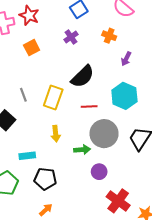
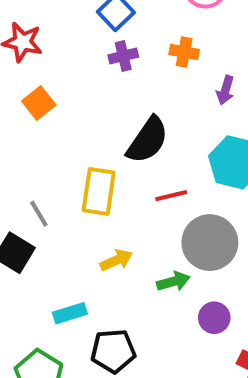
purple cross: (71, 37) -> (123, 56), moved, turned 32
gray line: (23, 95) -> (39, 214), moved
yellow arrow: (56, 134) -> (116, 260), turned -98

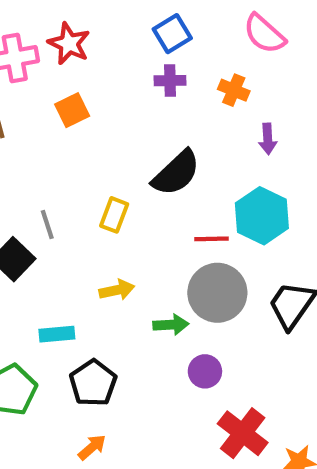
purple arrow: (225, 90) -> (268, 139), turned -32
yellow rectangle: (99, 191) -> (114, 215), size x0.7
red line: (171, 196) -> (211, 239), moved
black pentagon: (113, 351) -> (93, 383), turned 30

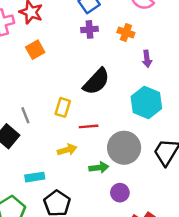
red line: (211, 239) -> (89, 126), moved

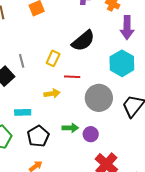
purple arrow: (147, 59) -> (127, 28), size x1.6
green arrow: (99, 168) -> (70, 128), moved

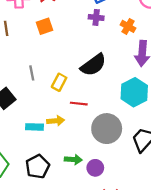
gray line: (22, 61) -> (32, 73), moved
cyan rectangle: (23, 112) -> (34, 127), moved

